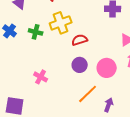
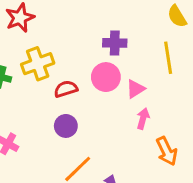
pink circle: (107, 68) -> (106, 77), moved

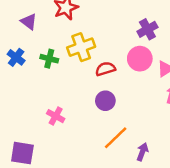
purple cross: (115, 43) -> (147, 29), turned -30

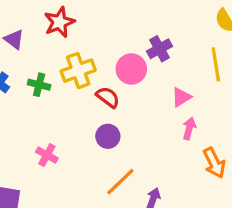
pink circle: (140, 59) -> (131, 69), moved
red semicircle: (105, 69) -> (108, 97), turned 54

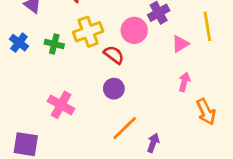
pink triangle: (181, 97) -> (180, 44), moved
pink cross: (47, 155) -> (61, 105), size x1.4

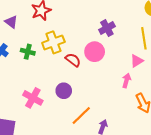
pink circle: (134, 30) -> (95, 52), moved
pink triangle: (180, 44) -> (137, 61), moved
purple circle: (114, 89) -> (64, 91), moved

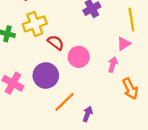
pink circle: (95, 52) -> (79, 57), moved
purple circle: (64, 91) -> (46, 76), size x1.5

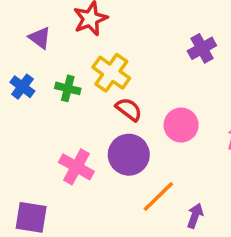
yellow cross: (35, 24) -> (111, 73), turned -35
red semicircle: (56, 43) -> (129, 109), moved

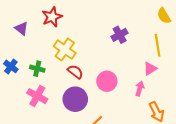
blue cross: (22, 87) -> (11, 66), moved
green cross: (68, 88) -> (37, 69), moved
pink cross: (76, 167) -> (37, 96), moved

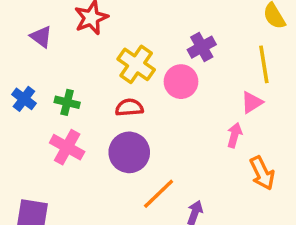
yellow cross: (65, 50) -> (136, 64), moved
red semicircle: (75, 72) -> (129, 107), turned -42
pink circle: (107, 81) -> (181, 82), moved

